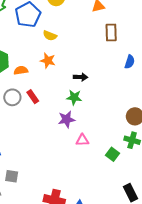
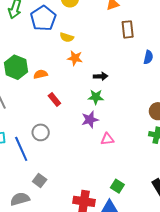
orange star: (48, 61) -> (75, 58), moved
gray circle: (12, 97) -> (41, 132), moved
green square: (112, 154) -> (117, 186), moved
gray square: (12, 176) -> (40, 181), turned 32

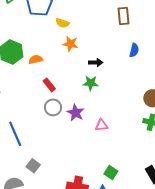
blue semicircle: (148, 57) -> (134, 50), moved
purple star: (90, 120) -> (76, 113), moved, turned -30
gray circle: (41, 132) -> (53, 107), moved

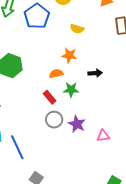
yellow semicircle: (62, 23) -> (77, 29), moved
orange semicircle: (36, 59) -> (56, 74), moved
green star: (91, 83) -> (71, 90), moved

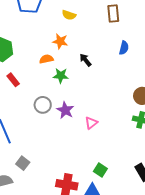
black arrow: (95, 73) -> (85, 60), turned -128
red rectangle: (50, 97) -> (13, 80), moved
pink triangle: (103, 136) -> (91, 123), turned -32

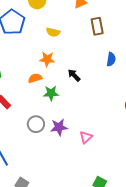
purple star: (65, 110) -> (59, 127), turned -30

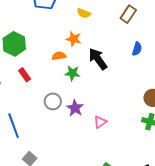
brown rectangle: (97, 26) -> (128, 14), turned 36
black arrow: (74, 75) -> (98, 59), size x1.6
purple star: (59, 127) -> (75, 108), turned 30

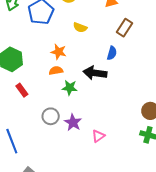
orange star: (74, 39) -> (59, 52), moved
blue semicircle: (137, 49) -> (112, 53), moved
black arrow: (98, 59) -> (95, 73), turned -45

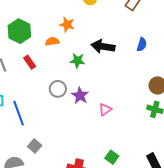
blue semicircle: (112, 53) -> (142, 44), moved
orange semicircle: (56, 71) -> (52, 41), moved

